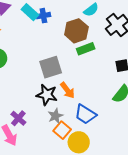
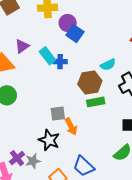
gray square: (51, 67) -> (58, 114), size x0.7
orange arrow: (67, 90) -> (71, 126), moved
gray star: (55, 116) -> (33, 161), moved

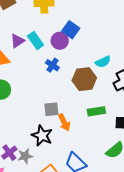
purple circle: (68, 23) -> (60, 41), moved
cyan rectangle: (47, 56) -> (36, 41), moved
blue cross: (60, 62) -> (52, 65), moved, turned 32
green rectangle: (96, 102) -> (96, 111), moved

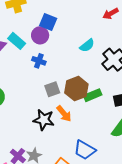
brown hexagon: (84, 79) -> (76, 89), moved
gray square: (51, 109) -> (52, 89), moved
black star: (42, 136) -> (44, 120), moved

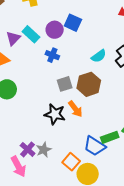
blue square: (48, 22) -> (73, 23), moved
cyan semicircle: (87, 45) -> (99, 56), moved
green rectangle: (93, 95) -> (110, 137), moved

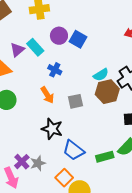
purple circle: (55, 30) -> (59, 36), moved
gray square: (65, 84) -> (75, 101), moved
brown hexagon: (89, 84) -> (107, 92), moved
orange arrow: (75, 109) -> (47, 95), moved
blue trapezoid: (95, 146) -> (74, 150), moved

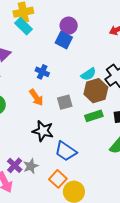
purple circle: (59, 36) -> (69, 26), moved
cyan rectangle: (35, 47) -> (23, 26), moved
green rectangle: (105, 157) -> (94, 116), moved

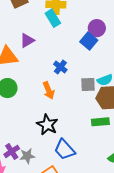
gray square: (65, 102) -> (88, 84), moved

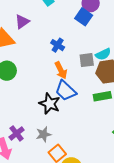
orange arrow: (49, 90) -> (61, 70), moved
blue trapezoid: (65, 150) -> (66, 91), moved
gray star: (27, 156) -> (44, 134), moved

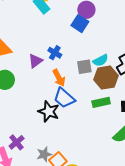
purple triangle: (22, 22) -> (36, 61), moved
gray star: (44, 134) -> (44, 154), moved

